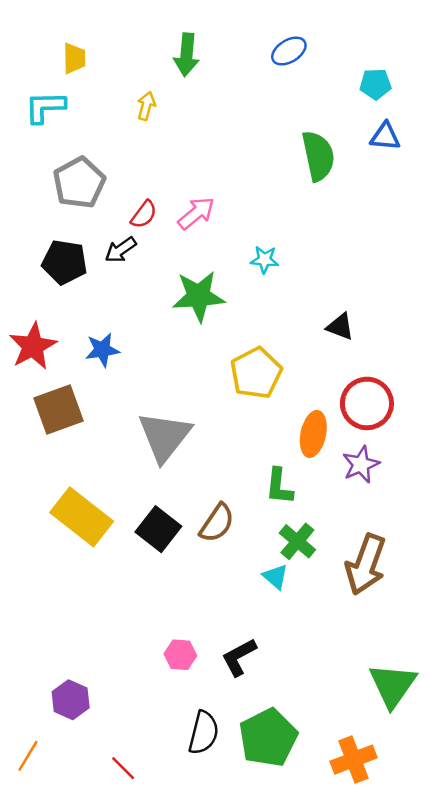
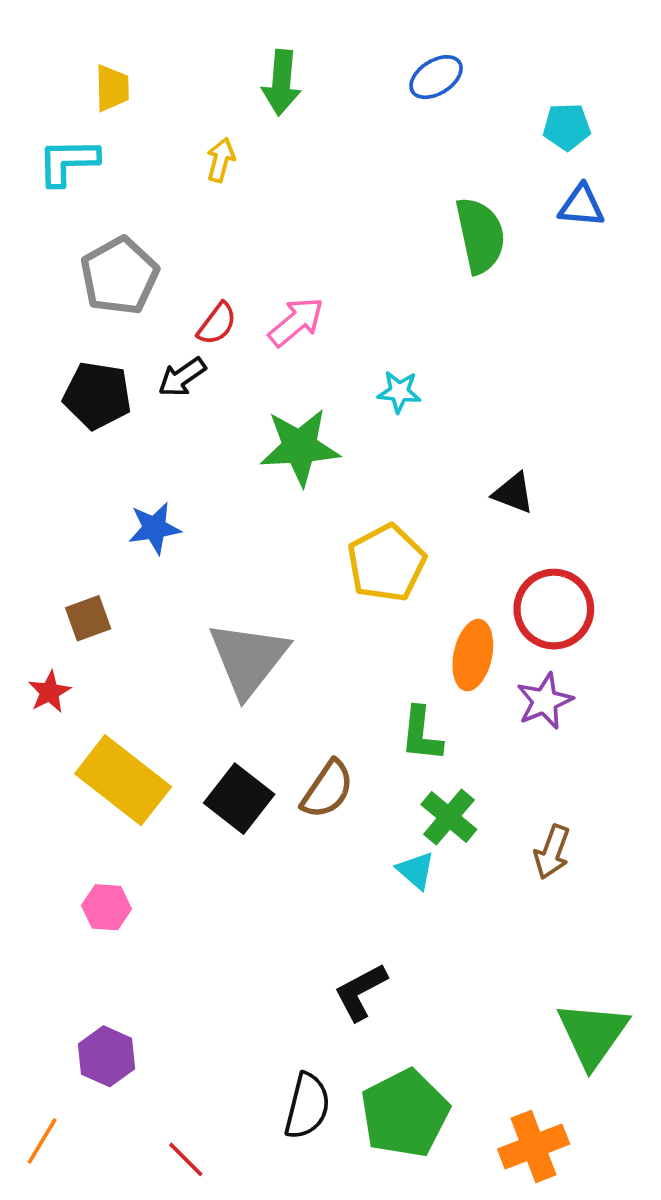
red star: (33, 346) -> (49, 692), moved, size x0.6
brown square: (58, 410) -> (88, 618), size x0.6
brown arrow: (366, 564) -> (552, 852), size x0.6
pink hexagon: (180, 655) -> (107, 907), moved

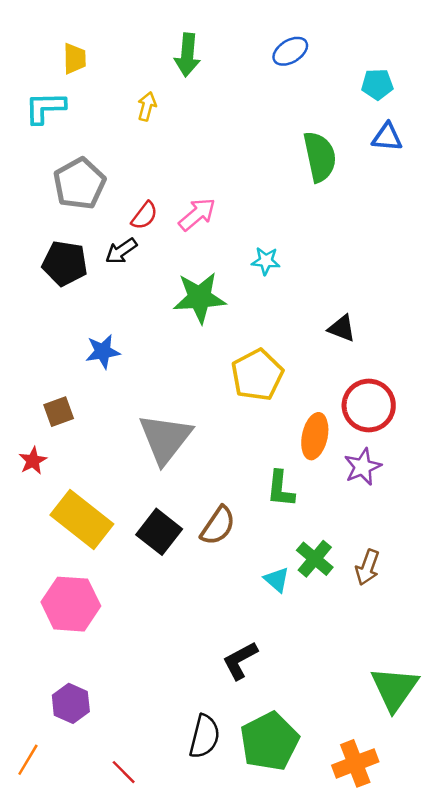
green cross: (449, 817) -> (315, 559), moved
pink hexagon: (107, 907) -> (71, 604), size x1.8

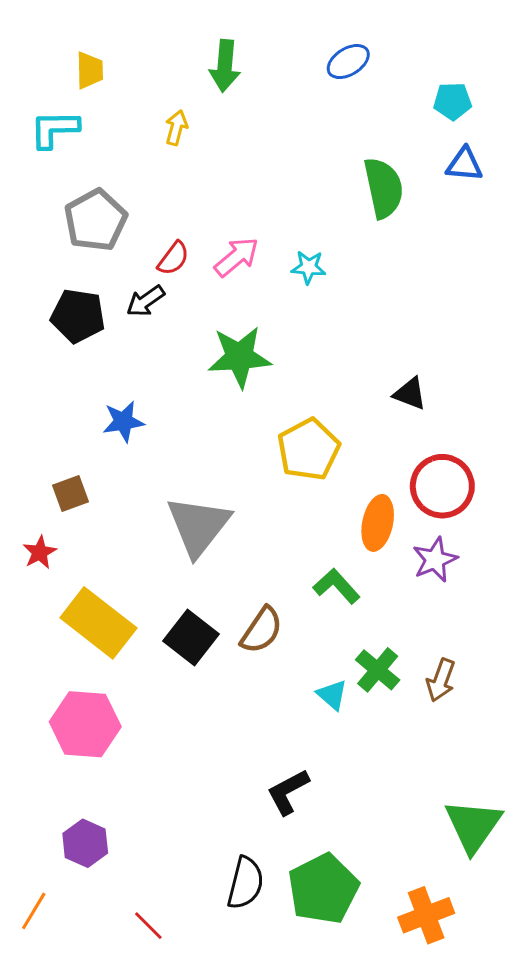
cyan star: (266, 261) -> (309, 267), moved
green L-shape: (280, 489) -> (336, 586), turned 132

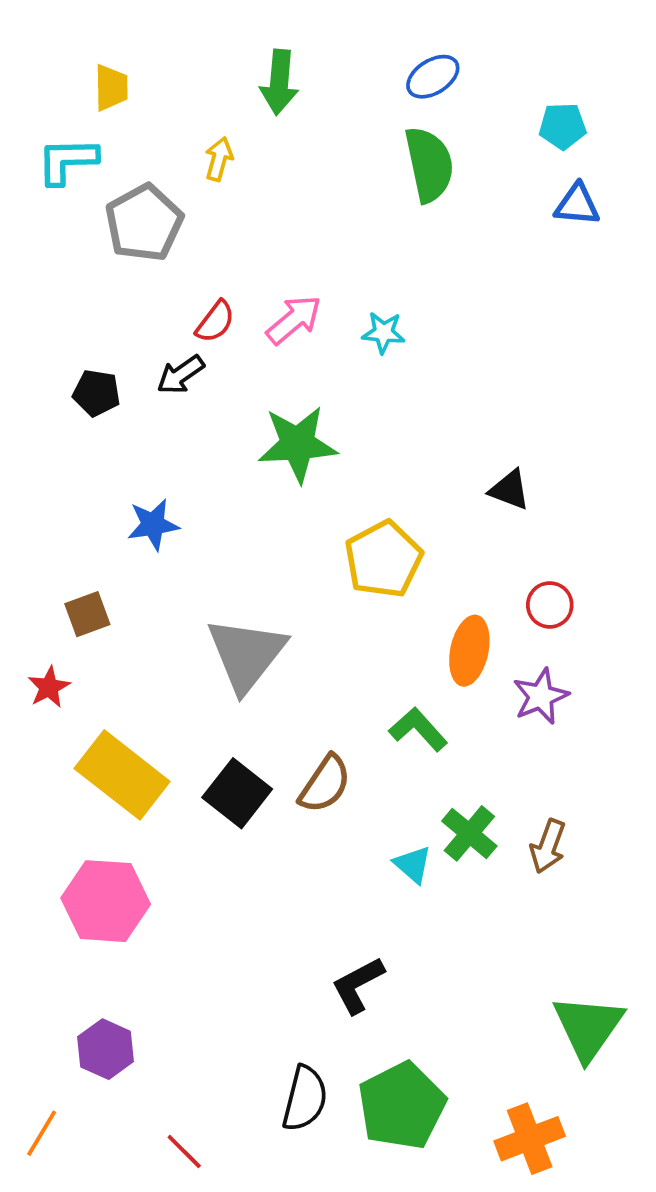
green semicircle: (384, 188) -> (429, 164), moved
gray pentagon: (95, 220) -> (144, 223), moved
black pentagon: (78, 316) -> (96, 393), size x0.7
red circle: (442, 486) -> (550, 605), size x0.6

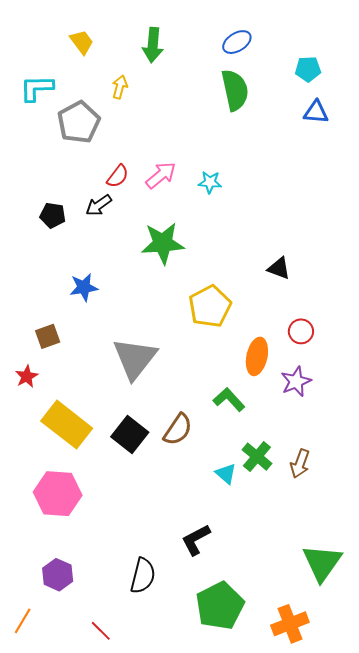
yellow trapezoid: (111, 88) -> (82, 42), moved, turned -36
black semicircle: (305, 1098) -> (143, 576), moved

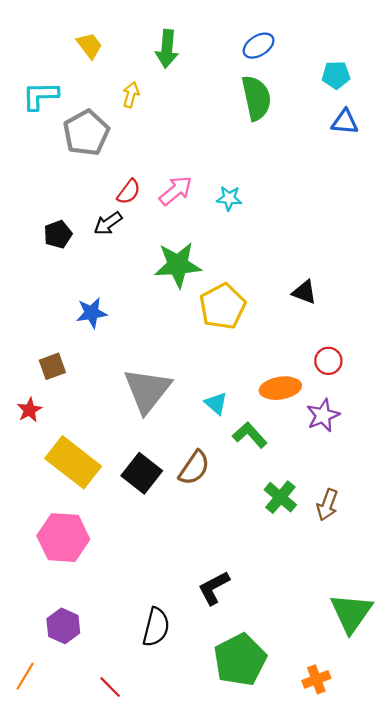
black pentagon: (53, 215) -> (58, 234), turned -30
yellow pentagon: (210, 306) -> (223, 306), moved
orange ellipse: (257, 356) -> (280, 388), turned 69
cyan triangle: (226, 474) -> (216, 403), moved
orange cross: (290, 624) -> (316, 679), size x0.7

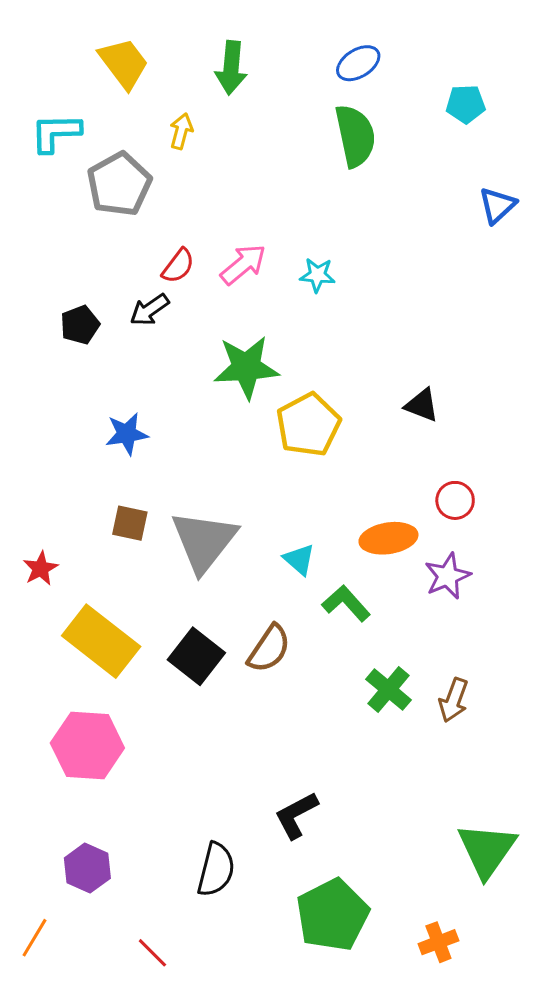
yellow trapezoid: (89, 46) -> (124, 63), size x1.4
blue triangle: (345, 122) -> (497, 205), moved, turned -48
brown square: (52, 366) -> (130, 523), moved, turned 32

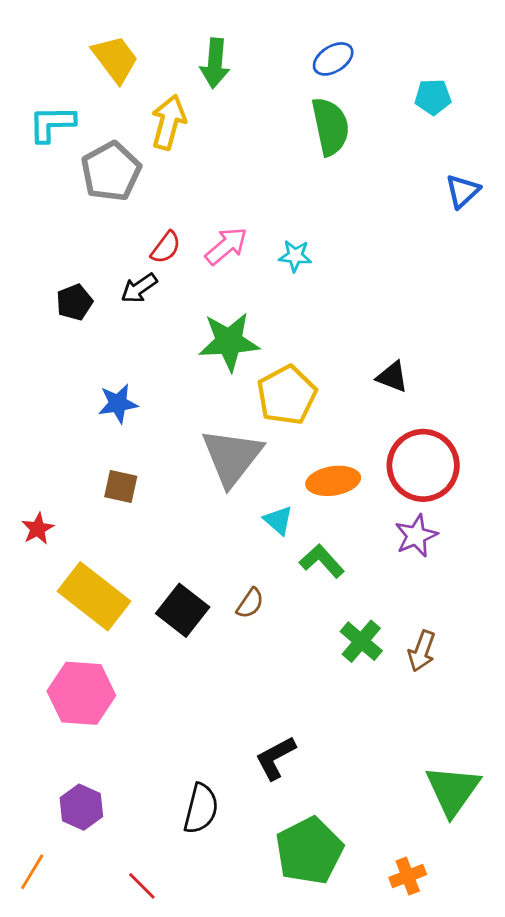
yellow arrow: (181, 131) -> (169, 122), size x1.6
red circle: (455, 500) -> (423, 465), size x2.0
orange ellipse: (388, 538) -> (333, 481), moved
gray triangle: (204, 541) -> (232, 457), moved
brown semicircle: (269, 649) -> (250, 603), size x0.7

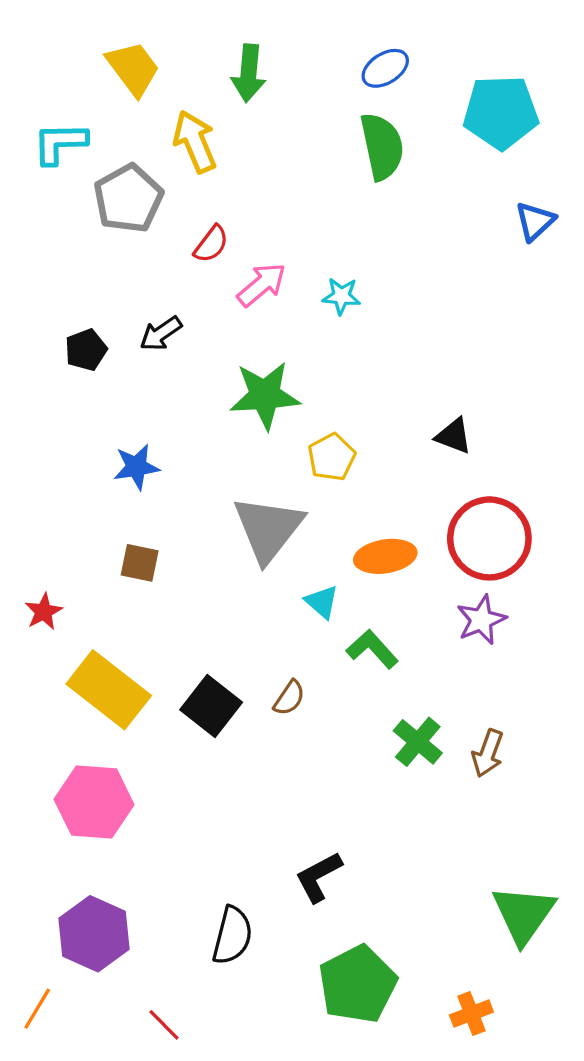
cyan pentagon: (433, 97) -> (501, 112), size x1.8
yellow arrow: (169, 122) -> (195, 142), turned -38
red semicircle: (166, 247) -> (211, 244), moved
yellow pentagon: (287, 395) -> (332, 457), size x0.7
purple hexagon: (81, 807) -> (94, 934), size x1.4

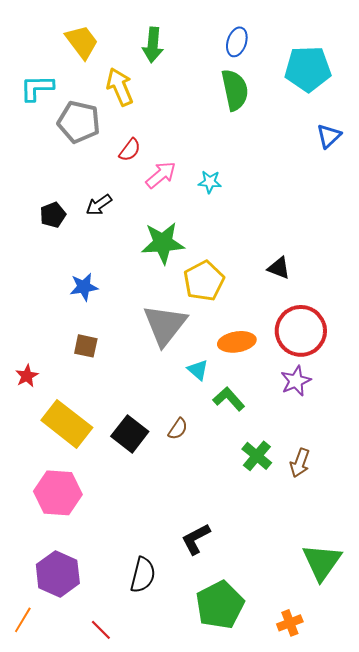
blue ellipse: (385, 68) -> (237, 42), turned -40
gray pentagon: (128, 198) -> (79, 122), turned -30
yellow pentagon: (332, 457) -> (204, 281), size x1.4

